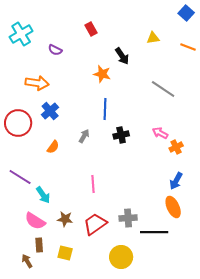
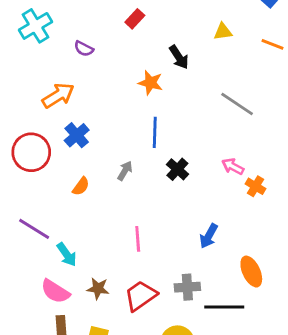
red rectangle: (91, 29) -> (135, 19), turned 72
orange arrow: (37, 83) -> (58, 95), turned -40
black cross: (121, 135) -> (177, 169), turned -35
orange cross: (176, 147) -> (256, 186), turned -32
blue arrow: (176, 181) -> (209, 236), moved

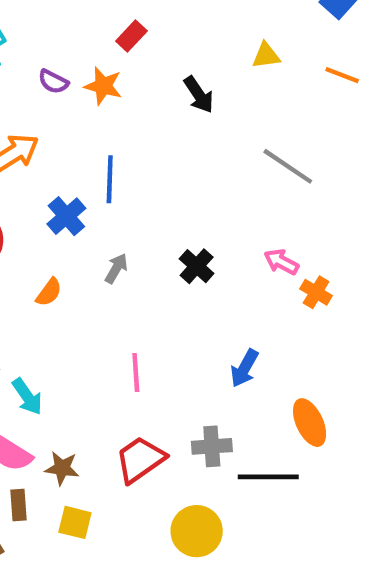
orange star: (150, 83) -> (103, 86), moved
blue line: (155, 132) -> (110, 179), moved
blue cross: (77, 135) -> (66, 216), moved
brown star: (98, 289) -> (62, 468), moved

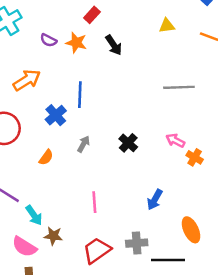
black arrow: (199, 95) -> (114, 45), moved
gray line: (288, 166) -> (179, 87), turned -36
brown star: (62, 468) -> (53, 236), moved

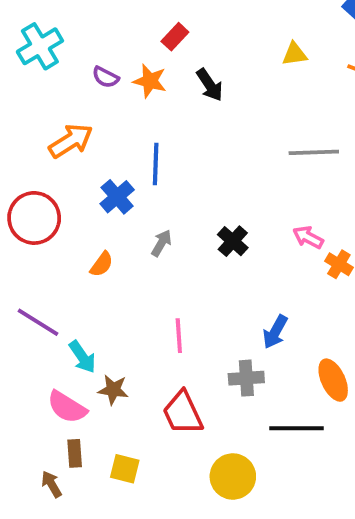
gray cross: (137, 243) -> (246, 378), moved
red trapezoid: (97, 250) -> (183, 413), turned -80

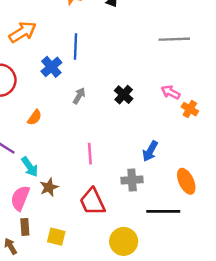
orange semicircle: (102, 264) -> (35, 117), moved
brown star: (113, 390) -> (49, 187), turned -30
pink semicircle: (67, 407) -> (20, 198), turned 80

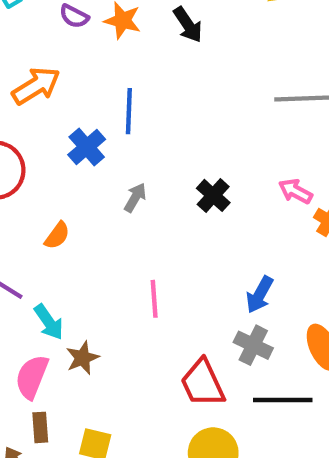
gray cross: (132, 180) -> (253, 345), moved, turned 30
red trapezoid: (92, 202) -> (203, 383), moved

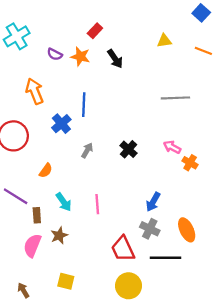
orange arrow: (36, 86) -> (35, 91), turned -80
cyan arrow: (49, 322) -> (64, 202), moved
brown rectangle: (40, 427) -> (37, 215), moved

